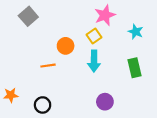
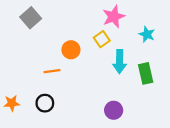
cyan arrow: (94, 61) -> (120, 62), moved
black circle: (43, 105) -> (45, 103), moved

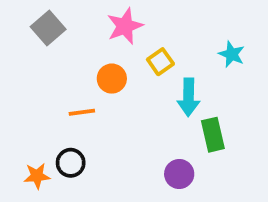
pink star: (114, 17) -> (125, 26), moved
green rectangle: (146, 73) -> (213, 135), moved
orange star: (12, 103) -> (37, 176), moved

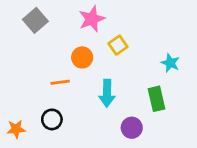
cyan star: (232, 54) -> (170, 63), moved
cyan arrow: (189, 97) -> (107, 93), moved
orange star: (37, 176) -> (16, 129), moved

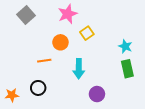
green rectangle: (157, 99) -> (127, 69), moved

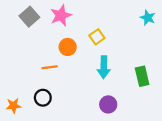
pink star: (68, 14) -> (61, 15), moved
cyan star: (125, 46) -> (148, 18), moved
cyan arrow: (79, 69) -> (104, 67), moved

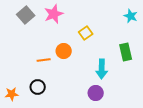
orange circle: (68, 47) -> (64, 51), moved
cyan arrow: (104, 67) -> (102, 69), moved
green rectangle: (142, 76) -> (126, 52), moved

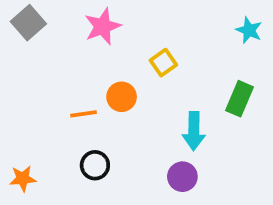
gray square: (26, 15) -> (28, 23), moved
green rectangle: (126, 52) -> (239, 99), turned 36
black circle: (38, 87) -> (95, 165), moved

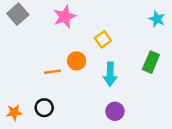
cyan arrow: (194, 131) -> (110, 74), moved
black circle: (95, 165) -> (44, 108), moved

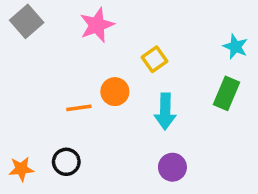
cyan star: (157, 19) -> (235, 47), moved

